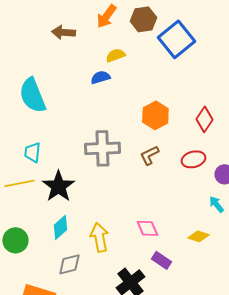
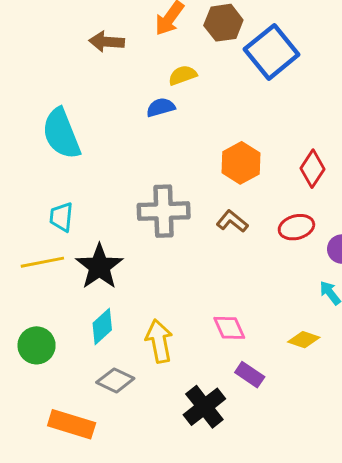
brown L-shape: (149, 155) -> (232, 221), turned 65
gray diamond: (69, 264) -> (115, 380), turned 40

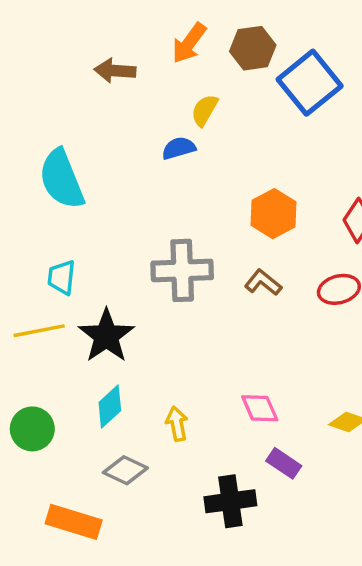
yellow semicircle: (183, 75) -> (205, 110), turned -40
yellow arrow: (159, 341) -> (177, 424), size x0.7
black cross: (204, 407) -> (230, 501), turned 30

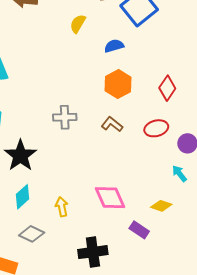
blue semicircle: (179, 148) -> (114, 46), moved
gray cross: (182, 270) -> (65, 117), size x0.7
pink diamond: (260, 408) -> (110, 198), size x1.4
purple rectangle: (284, 463) -> (139, 230), moved

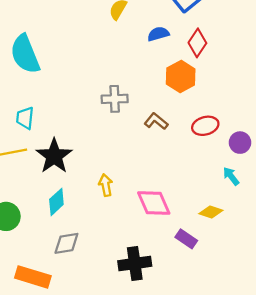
orange hexagon: (118, 84) -> (181, 77), moved
red diamond: (167, 88) -> (197, 43), moved
gray cross: (65, 117) -> (115, 99), moved
yellow arrow: (62, 207) -> (106, 185), moved
gray diamond: (32, 234) -> (66, 243), turned -35

